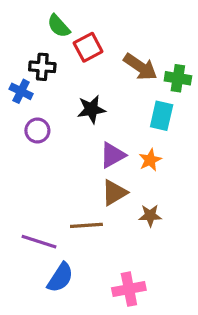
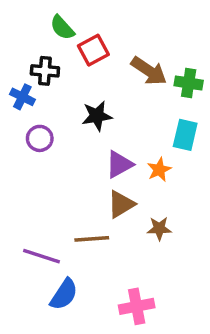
cyan rectangle: (162, 116) -> (185, 135), moved

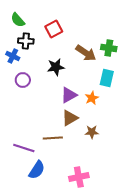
green semicircle: (62, 28) -> (18, 20), moved
brown arrow: (149, 71) -> (86, 53), moved

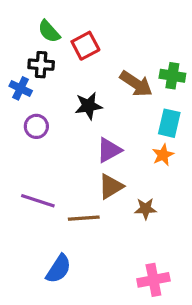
green semicircle: (18, 20) -> (49, 31), moved
orange star: (92, 98) -> (163, 155), moved
purple line: (24, 148) -> (38, 201), moved
pink cross: (79, 177) -> (153, 280), moved

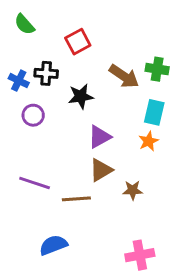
green semicircle: (49, 31) -> (24, 24), moved
black cross: (41, 65) -> (46, 73), moved
blue semicircle: (58, 269) -> (53, 245), turned -144

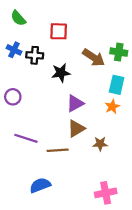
red square: (78, 42) -> (59, 31), turned 30
blue cross: (19, 81) -> (14, 50), moved
purple circle: (33, 115) -> (13, 97), moved

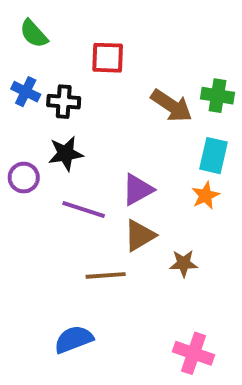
black star: (61, 73) -> (66, 154), moved
purple line: (26, 138) -> (84, 209), moved
pink cross: (106, 193) -> (194, 353), turned 30

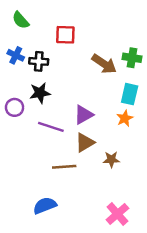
pink cross: (194, 353) -> (117, 214), turned 30

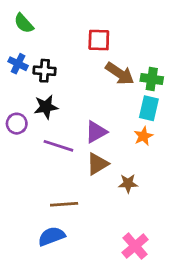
red square: (65, 35) -> (99, 40), moved
green cross: (132, 58) -> (152, 79), moved
brown line: (64, 167) -> (64, 204), moved

